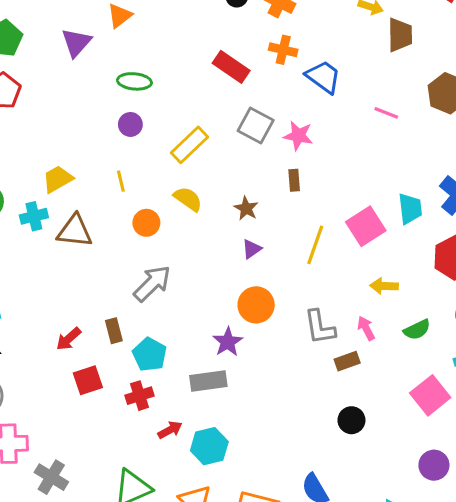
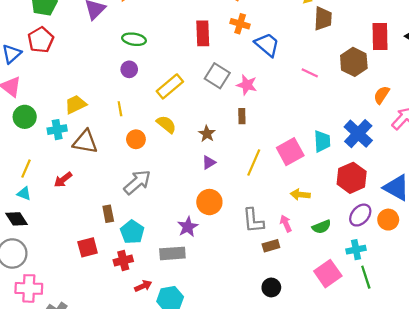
red rectangle: (231, 67) -> (203, 33), turned 50
red arrow: (69, 339) -> (63, 180), moved

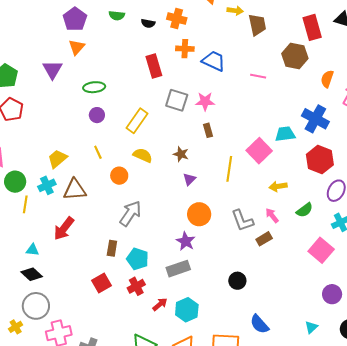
cyan trapezoid: (322, 141) -> (285, 134), turned -80
yellow line: (26, 169) -> (25, 204), moved
red arrow: (63, 180) -> (64, 229), size x1.4
brown rectangle: (108, 214) -> (112, 248), turned 35
black circle: (271, 287) -> (237, 281), moved

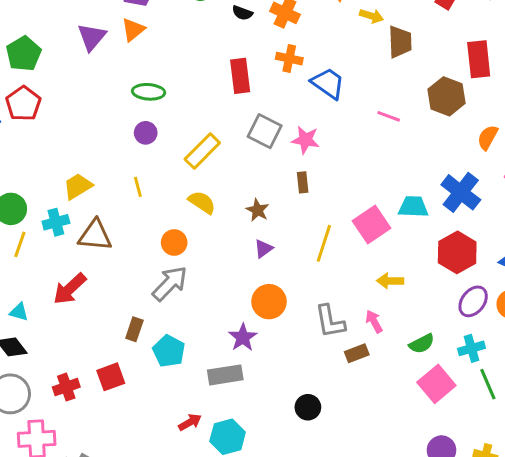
purple triangle: (52, 70) -> (92, 37), moved
orange circle: (119, 176) -> (174, 243), moved
green semicircle: (305, 210) -> (422, 344), moved
red cross: (136, 286) -> (66, 387), moved

